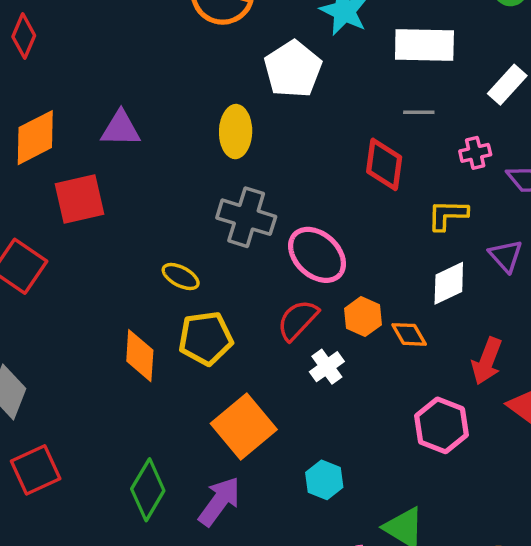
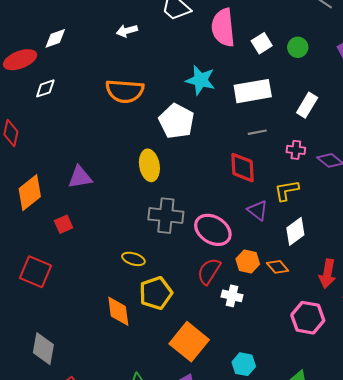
pink cross: (475, 153) -> (296, 150), turned 30
red square: (80, 199) -> (64, 224), size x0.6
purple triangle: (506, 256) -> (258, 210), moved
white cross: (327, 367) -> (232, 296), turned -30

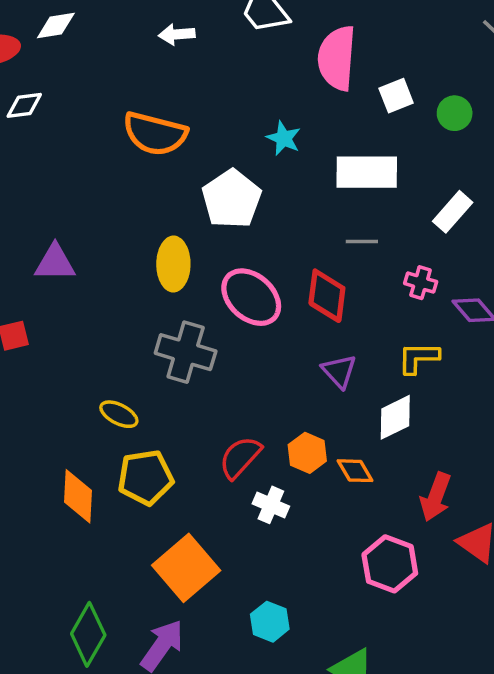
cyan star: (200, 80) -> (284, 138), size x0.7
yellow L-shape: (287, 190) -> (418, 358), moved
pink ellipse: (213, 230) -> (251, 297), moved

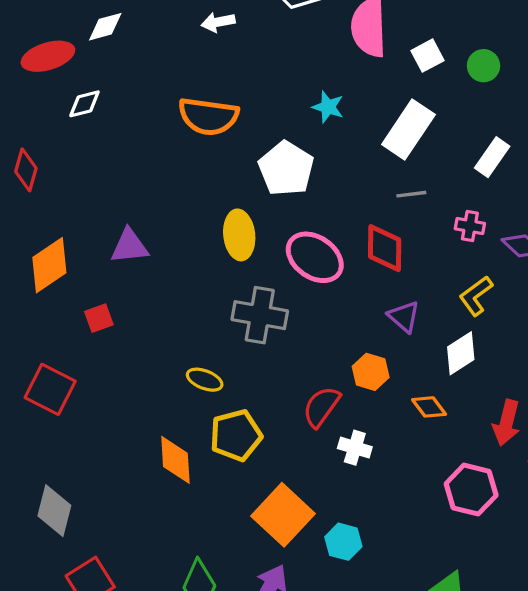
white rectangle: (367, 172) -> (408, 130), turned -50
yellow L-shape: (418, 358) -> (476, 296), turned -30
orange hexagon: (307, 453) -> (371, 372), moved
cyan hexagon: (270, 622) -> (343, 542), moved

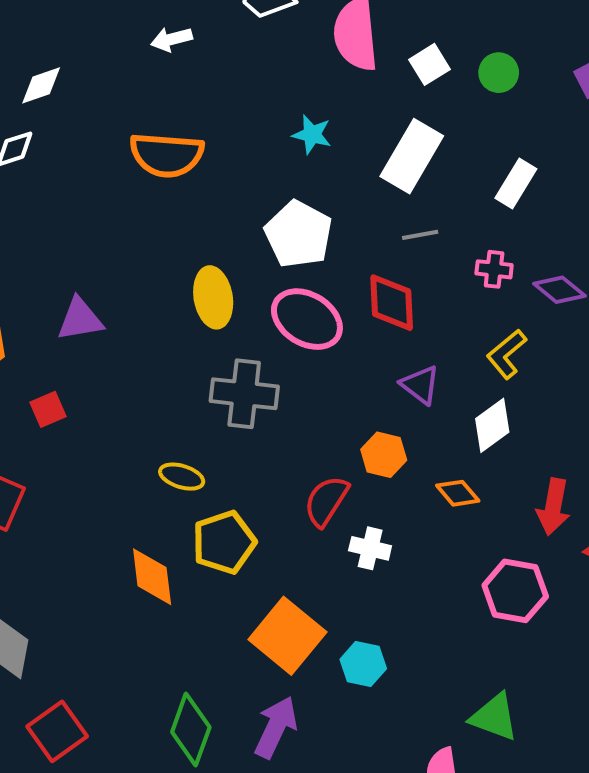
white diamond: (105, 27) -> (41, 85), moved
white pentagon: (286, 169) -> (299, 234), moved

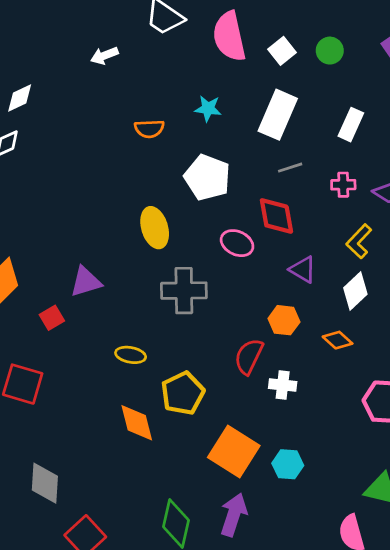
orange semicircle: (167, 155) -> (149, 129), moved, size x0.6
purple triangle: (80, 319) -> (86, 282), moved
pink ellipse: (307, 319) -> (237, 243), moved, size x0.7
yellow ellipse: (182, 477) -> (131, 355), moved

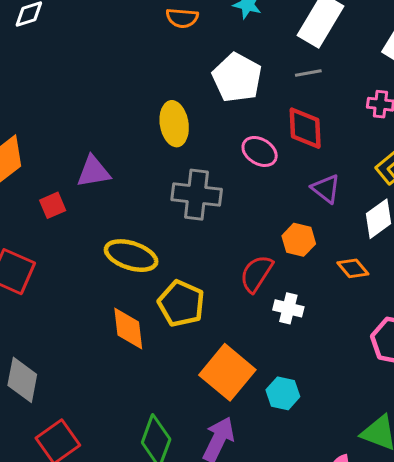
gray line: (290, 168) -> (308, 73), moved
yellow ellipse: (131, 355) -> (131, 256), size x1.6
yellow pentagon: (183, 393) -> (181, 303), turned -30

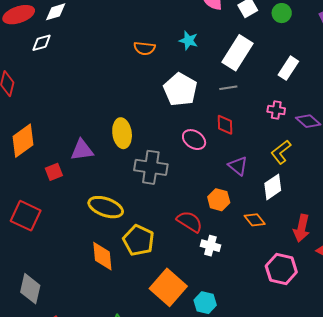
yellow ellipse: (174, 124) -> (122, 133), moved
red diamond: (305, 128) -> (225, 125), size x0.7
red semicircle: (256, 274) -> (190, 222), turned 88

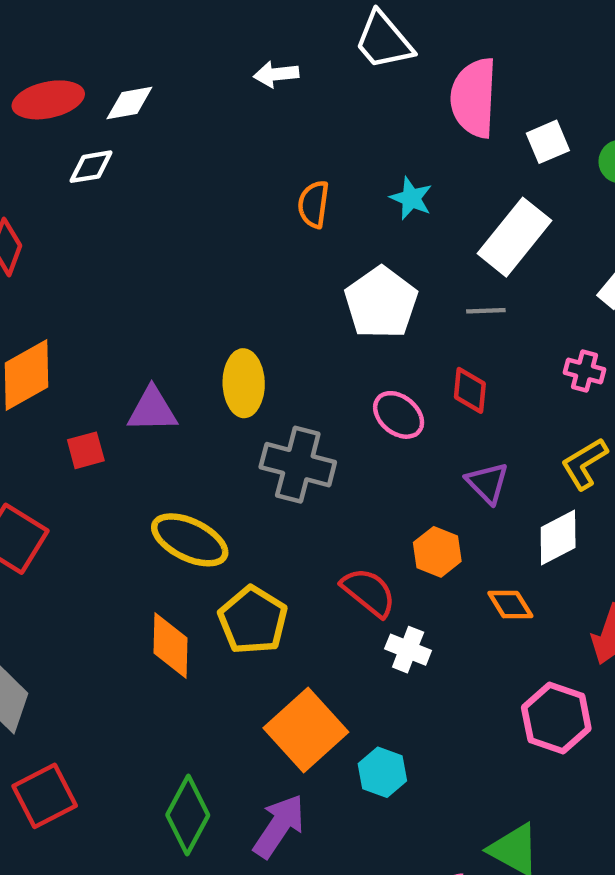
orange semicircle: (144, 48) -> (313, 204), turned 85

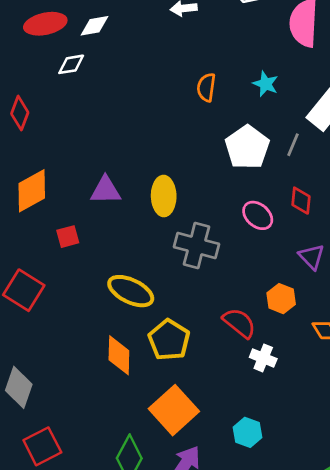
gray line: (486, 311) -> (293, 145), moved, turned -65
purple triangle: (152, 410) -> (105, 190), moved
orange square: (306, 730) -> (174, 410), moved

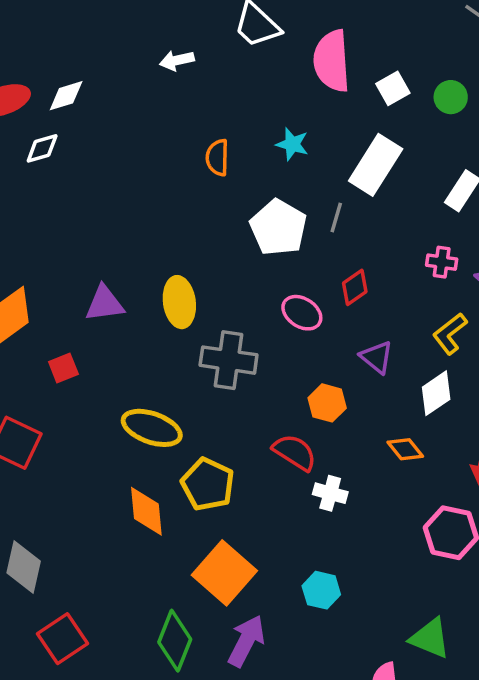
red diamond: (301, 201) -> (355, 287), turned 56
orange hexagon: (281, 299) -> (327, 403), moved

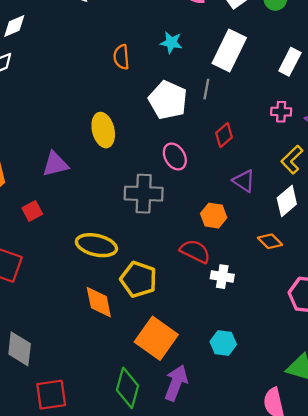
yellow ellipse: (179, 302) -> (103, 130), moved
pink ellipse: (302, 313) -> (175, 157), moved, turned 32
red square: (62, 639) -> (51, 395), turned 32

